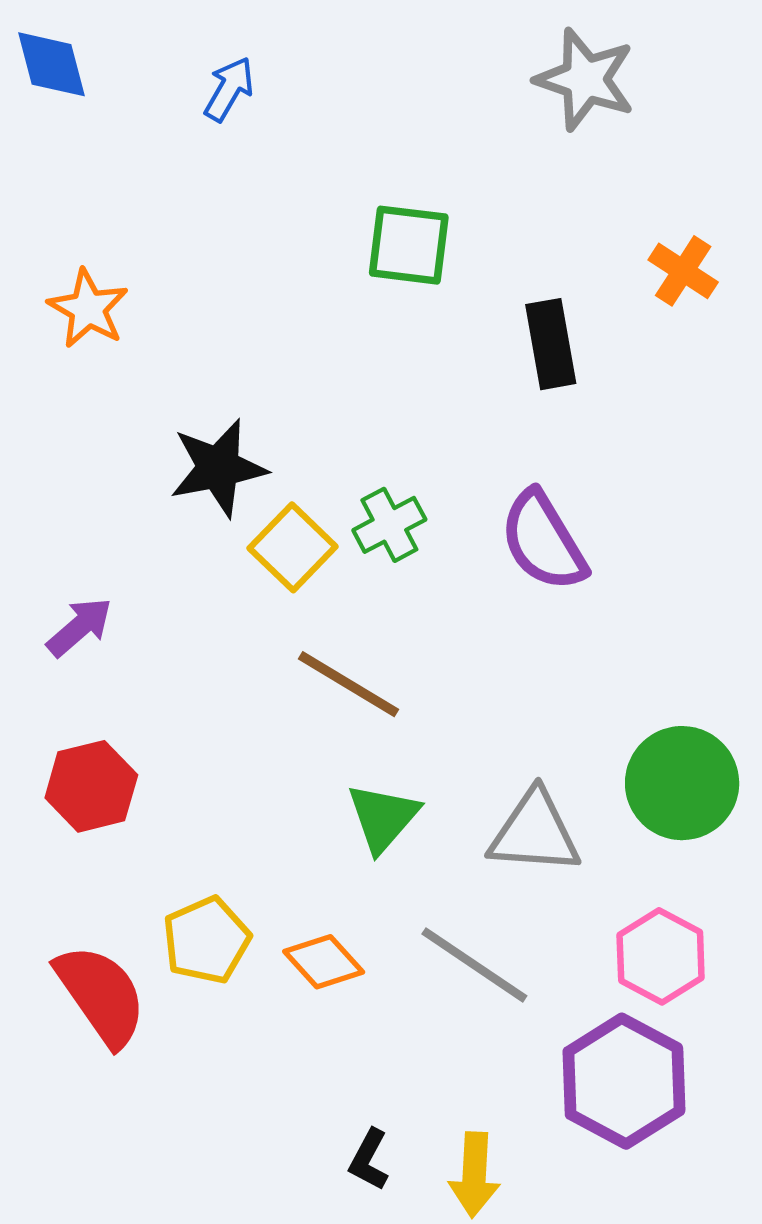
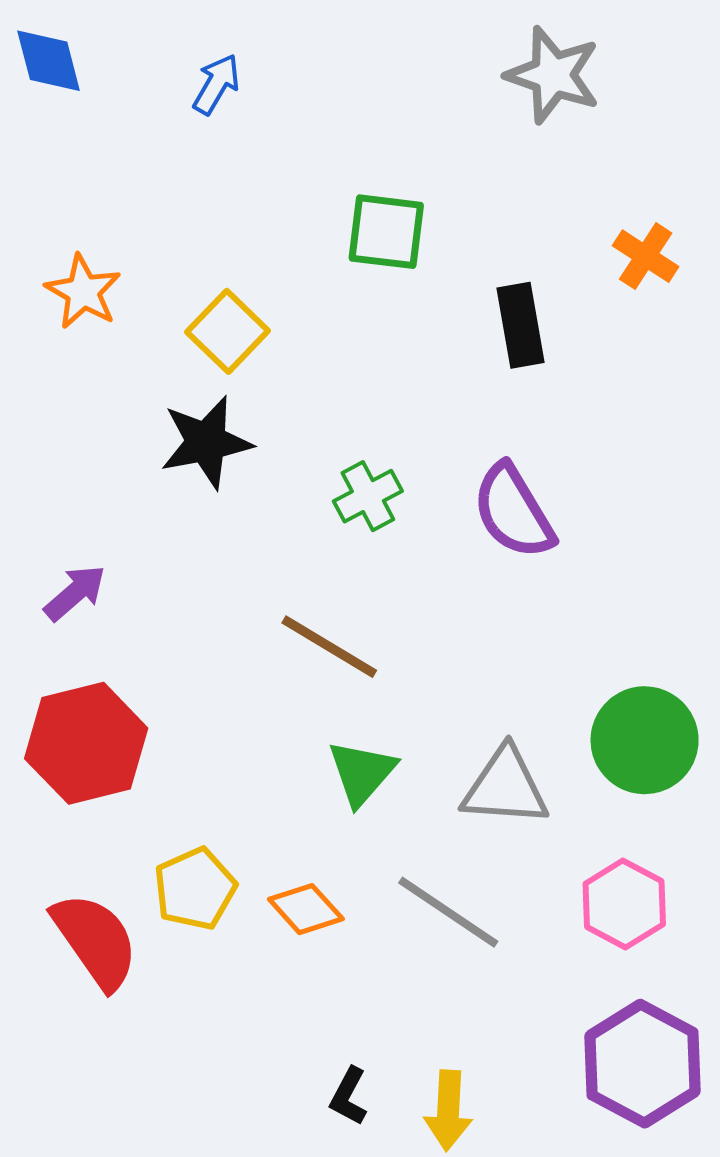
yellow square: (293, 547) -> (228, 331), moved
red hexagon: (91, 786) -> (86, 743), size x1.4
purple hexagon: (624, 1081) -> (643, 1064), moved

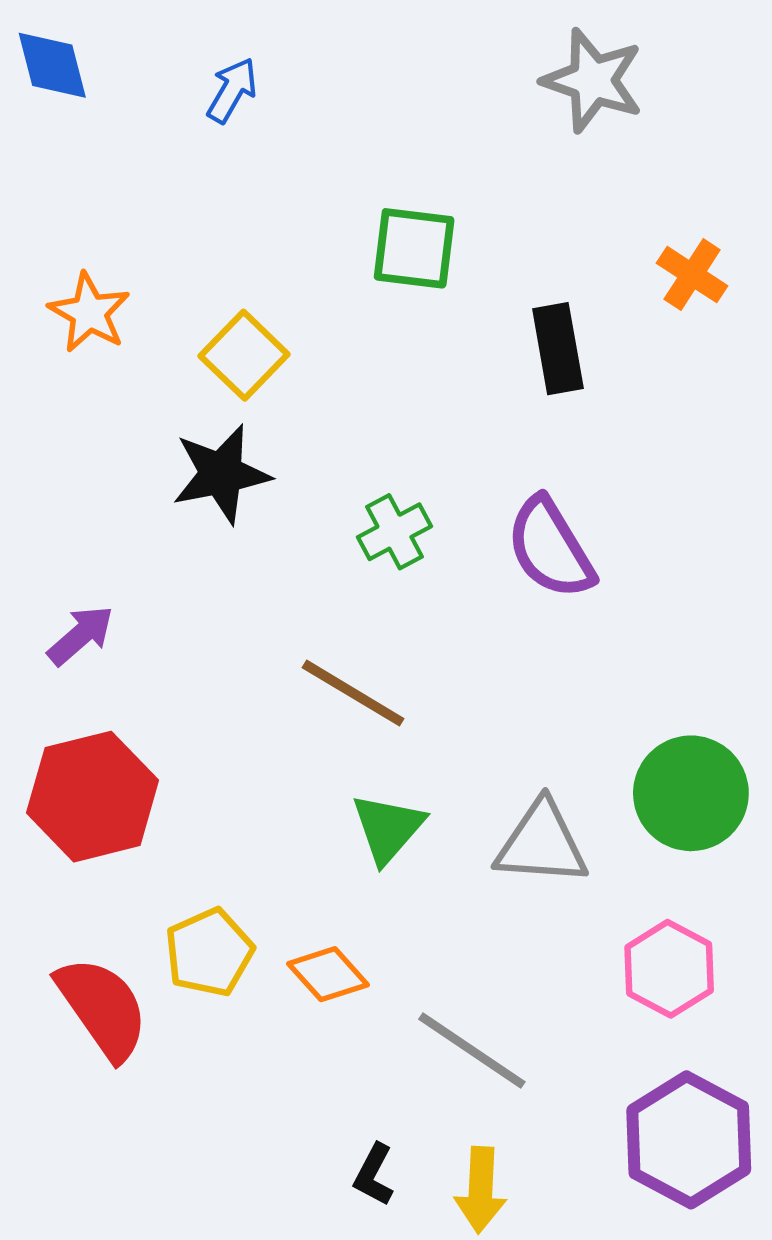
gray line: (448, 912) -> (472, 1051), moved

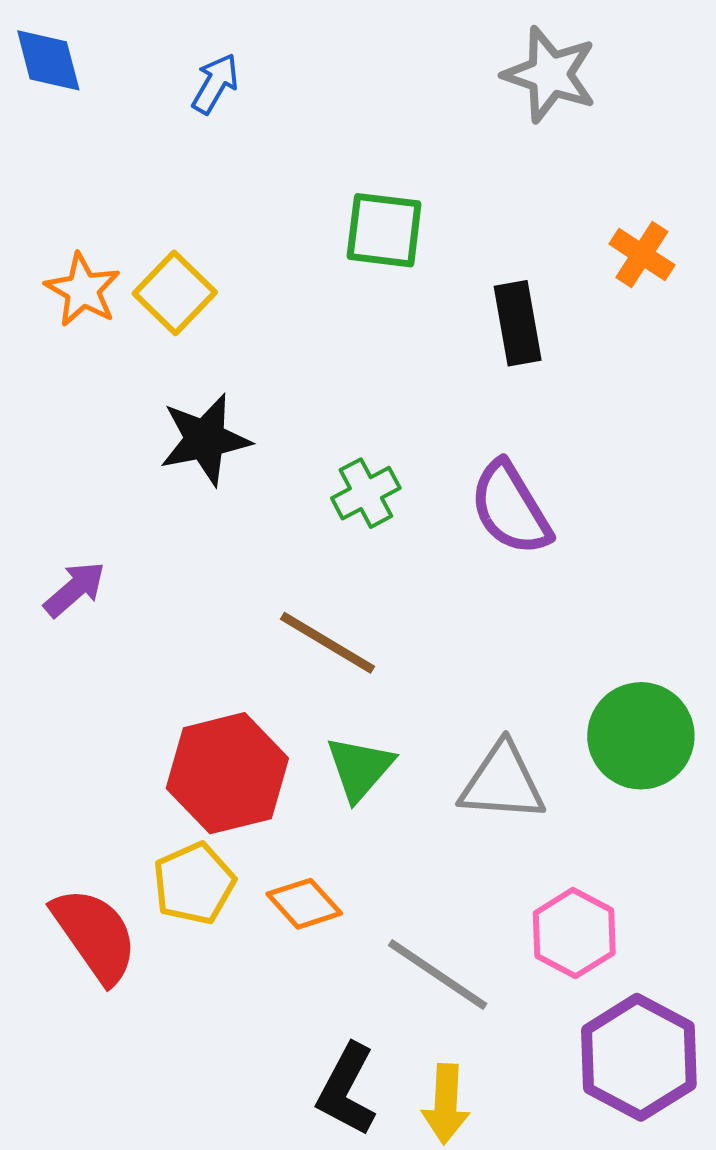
yellow square: (244, 355) -> (175, 293), moved
red hexagon: (93, 797) -> (227, 773), moved
pink hexagon: (669, 969) -> (574, 933), moved
black L-shape: (374, 1175) -> (347, 1090), size x1.6

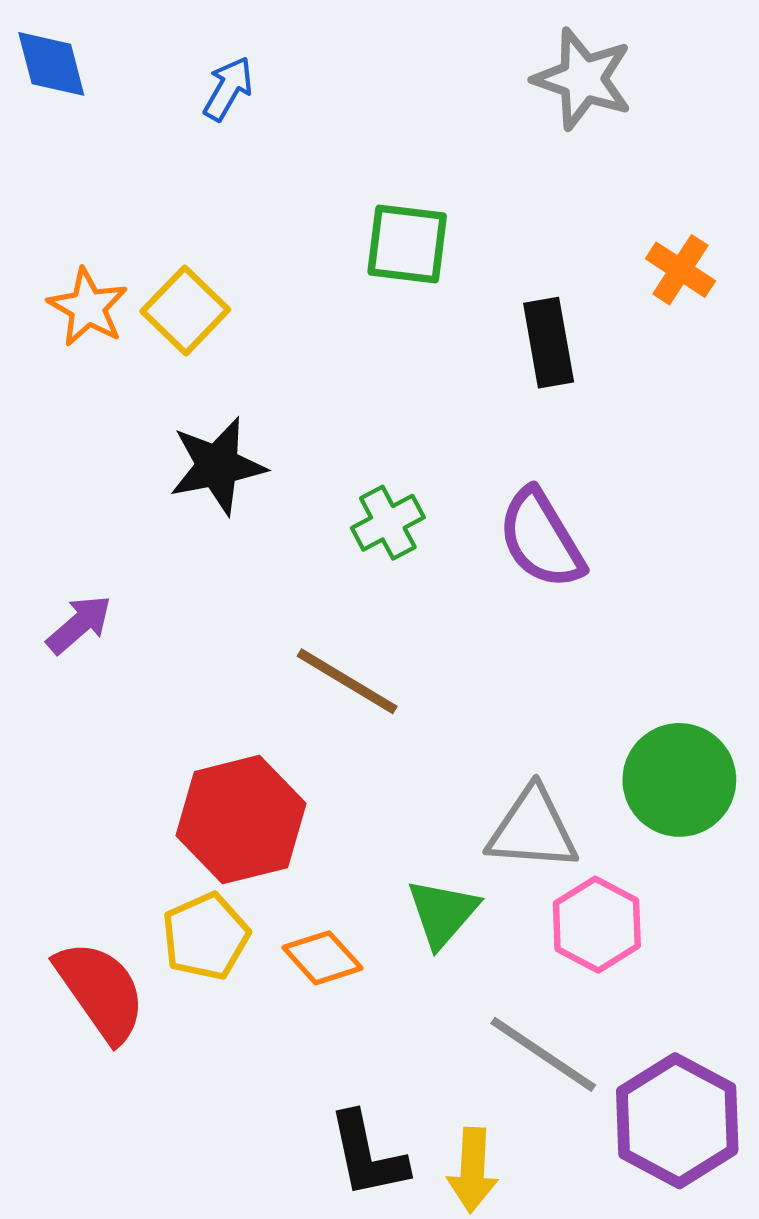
green triangle: (360, 768) -> (442, 913), moved
pink hexagon: (574, 933) -> (597, 925), moved
gray line: (438, 974) -> (543, 1054), moved
black L-shape: (347, 1090) -> (367, 1155), turned -40

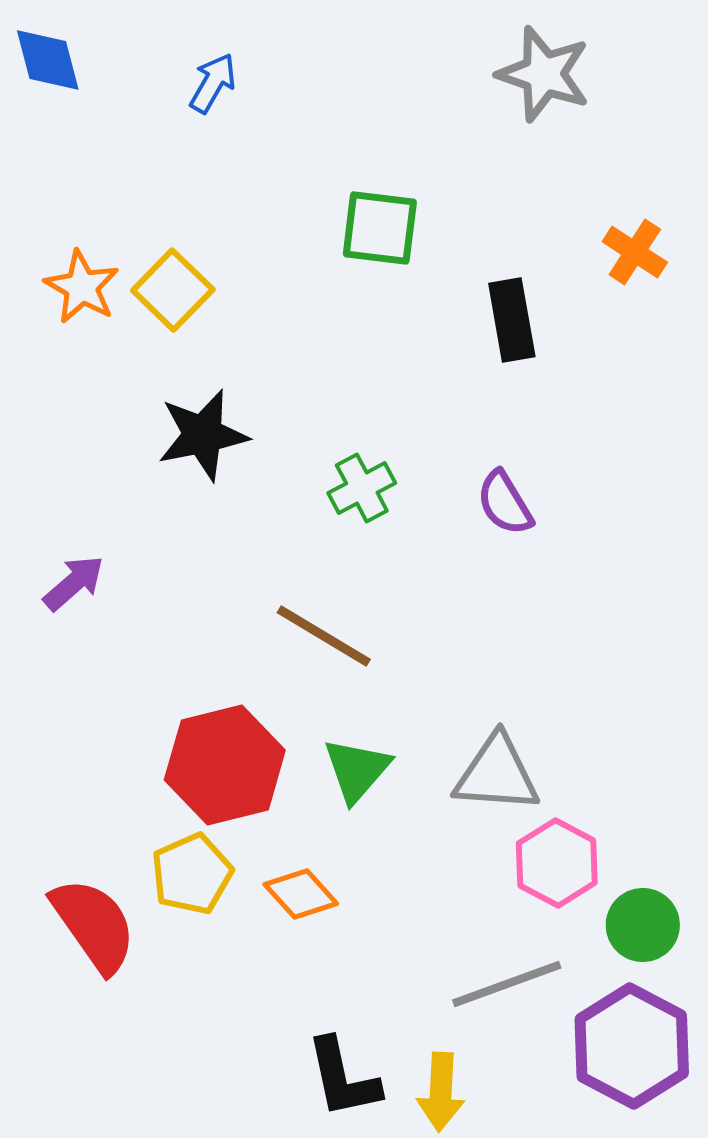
purple semicircle: (541, 539) -> (505, 503), size x0.7
green circle: (679, 780) -> (643, 925), moved, size x0.7
green triangle: (442, 913) -> (357, 770), moved
gray line: (543, 1054) -> (507, 984), turned -54

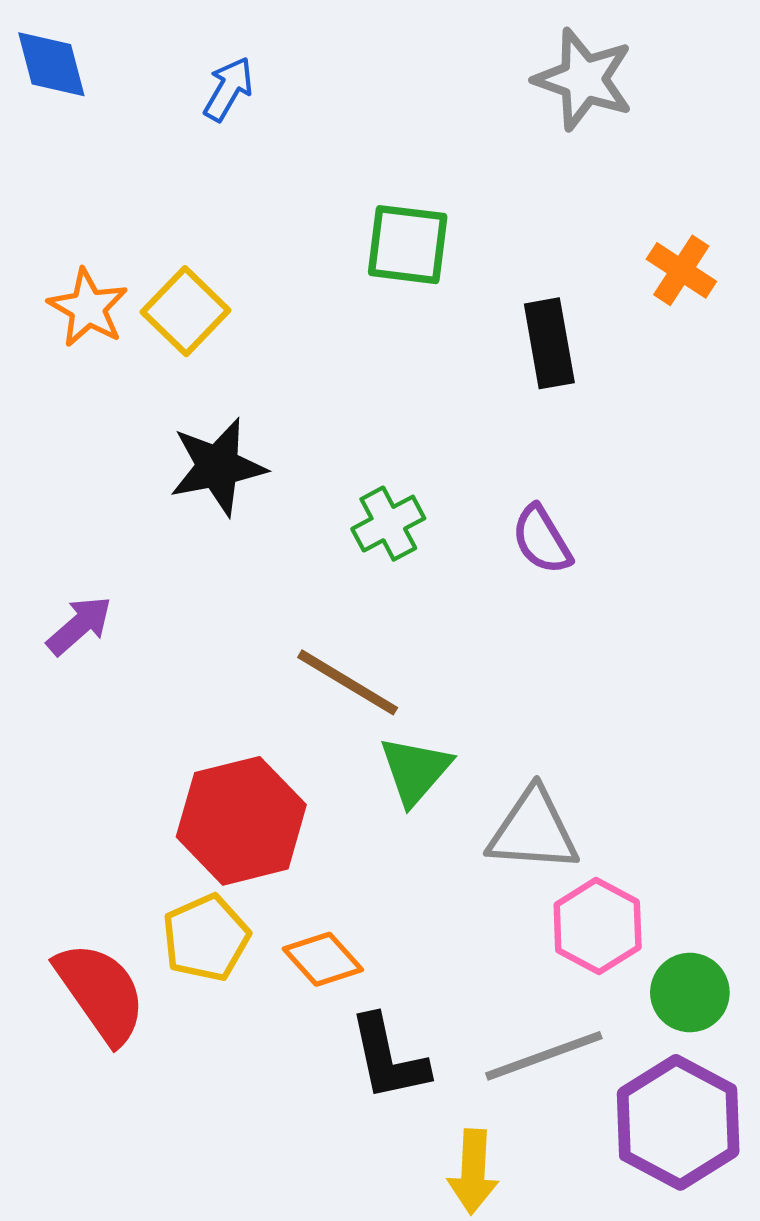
green triangle: (357, 770) -> (415, 770), moved
black L-shape: (343, 1078) -> (388, 1058), moved

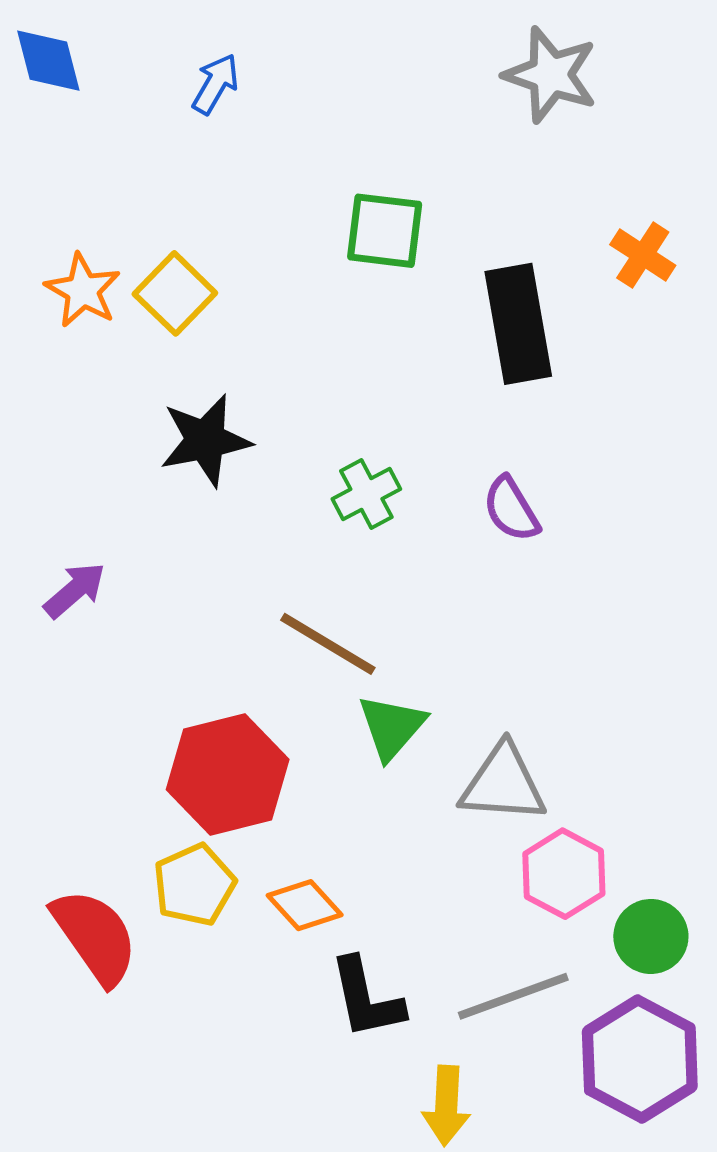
black rectangle: (549, 343) -> (518, 324), size x1.4

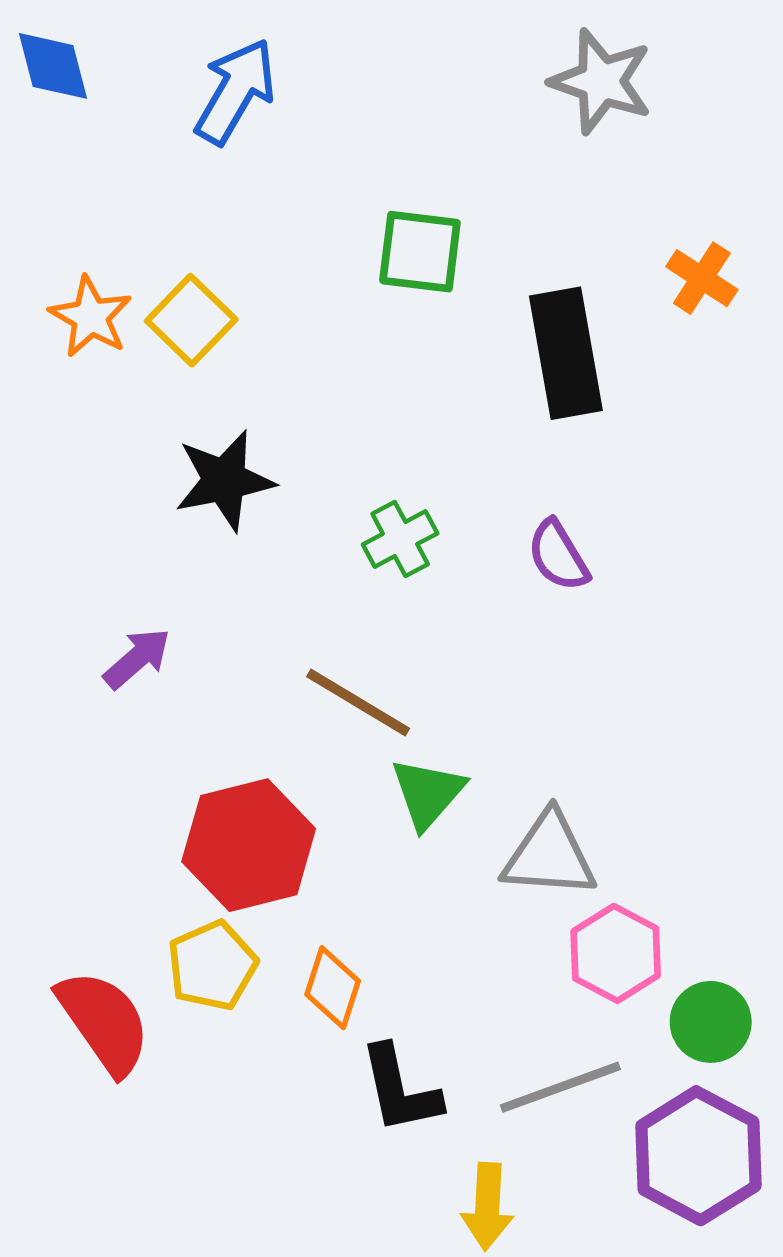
blue arrow: (215, 84) -> (235, 91), size x1.6
purple arrow: (75, 590) -> (137, 658), moved
orange diamond: (305, 905) -> (333, 988), turned 60

